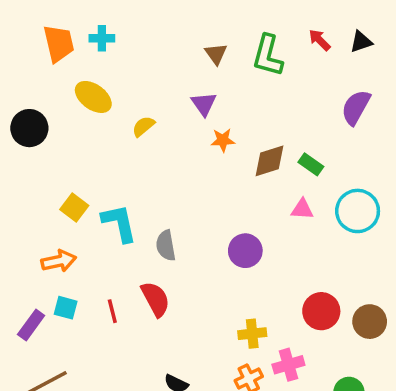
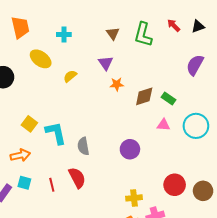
cyan cross: (102, 38) -> (64, 35), moved

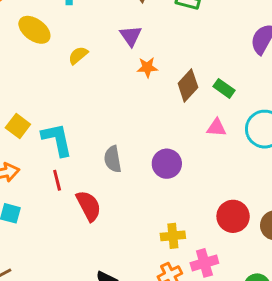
brown diamond: (144, 96) -> (188, 85), turned -30
gray semicircle: (83, 146) -> (113, 159), moved
red line: (52, 185) -> (57, 180), moved

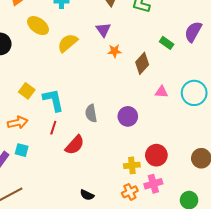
yellow semicircle: (78, 55) -> (68, 43), size x1.5
green rectangle: (224, 88) -> (167, 43), moved
red line: (57, 180) -> (53, 128), turned 32
red semicircle: (89, 206) -> (75, 145), turned 70
red circle: (233, 216) -> (156, 155), moved

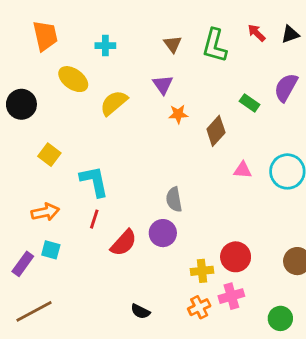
yellow square: (27, 91) -> (49, 155), moved
gray semicircle: (91, 113) -> (174, 199), moved
purple circle: (128, 116) -> (163, 233), moved

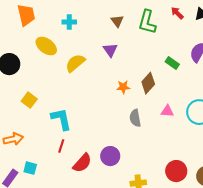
orange star: (178, 114) -> (123, 87), moved
gray semicircle: (174, 199) -> (135, 118), moved
orange arrow: (45, 212) -> (13, 139), moved
red circle: (236, 257) -> (176, 171), moved

